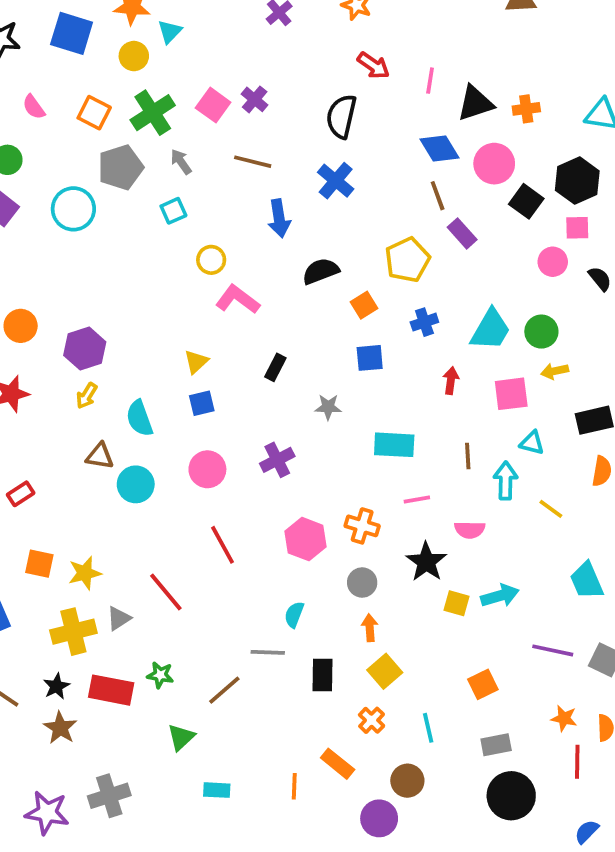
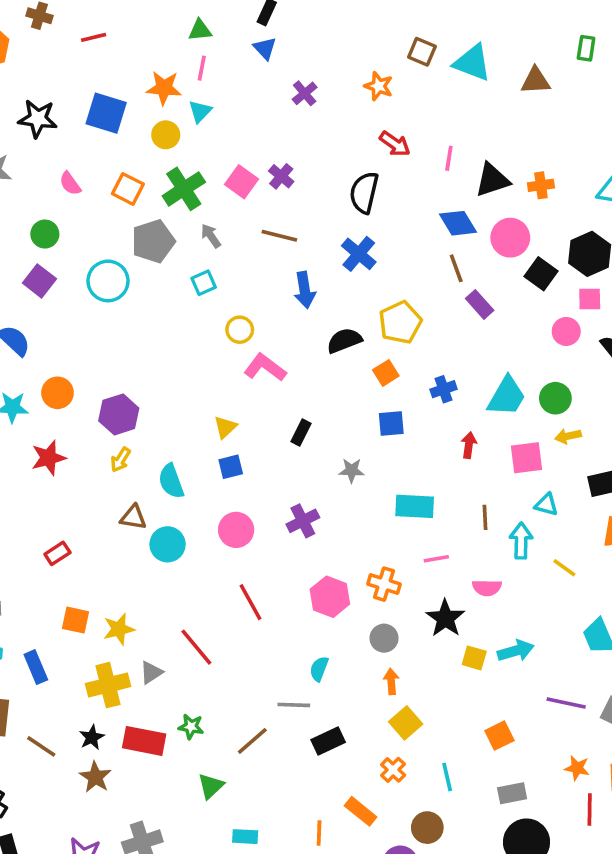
yellow pentagon: (407, 260) -> (400, 322), moved
black rectangle: (323, 675) -> (328, 741), moved, turned 64

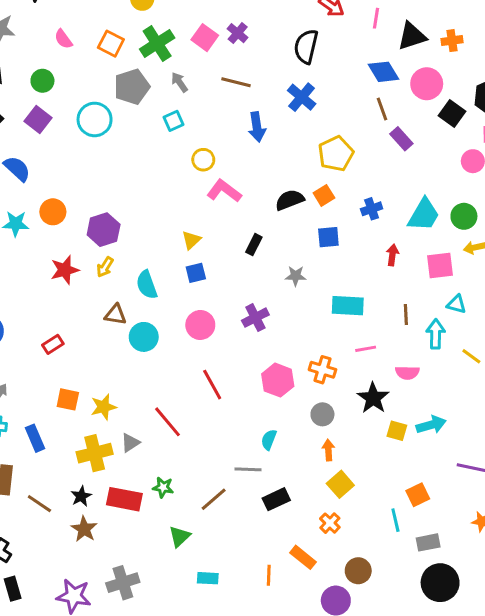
black semicircle: (344, 340) -> (290, 200), moved
red star: (48, 458) -> (65, 270), moved
cyan line: (447, 777) -> (395, 520), moved

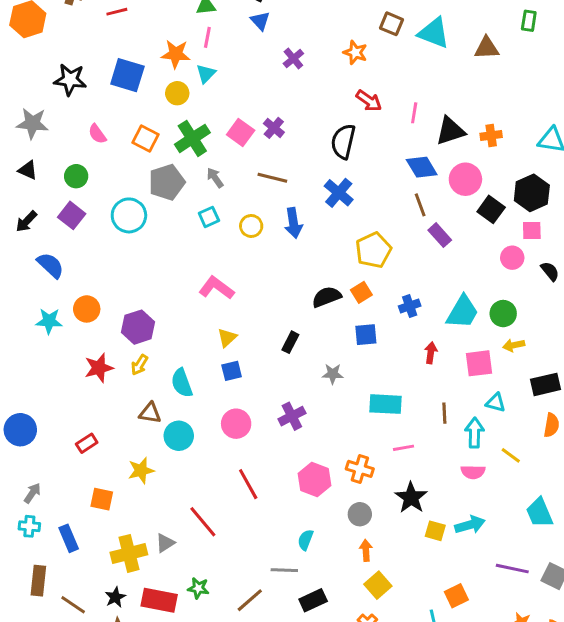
yellow circle: (203, 160) -> (251, 226), moved
pink L-shape: (224, 191) -> (216, 288), moved
pink semicircle: (407, 373) -> (473, 472), moved
yellow star: (104, 407) -> (141, 470), moved

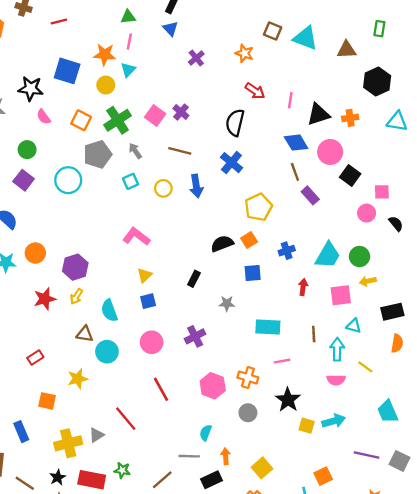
black star: (70, 80) -> (31, 89), moved
black hexagon: (532, 193) -> (377, 81), moved
orange arrow: (366, 550) -> (226, 456), moved

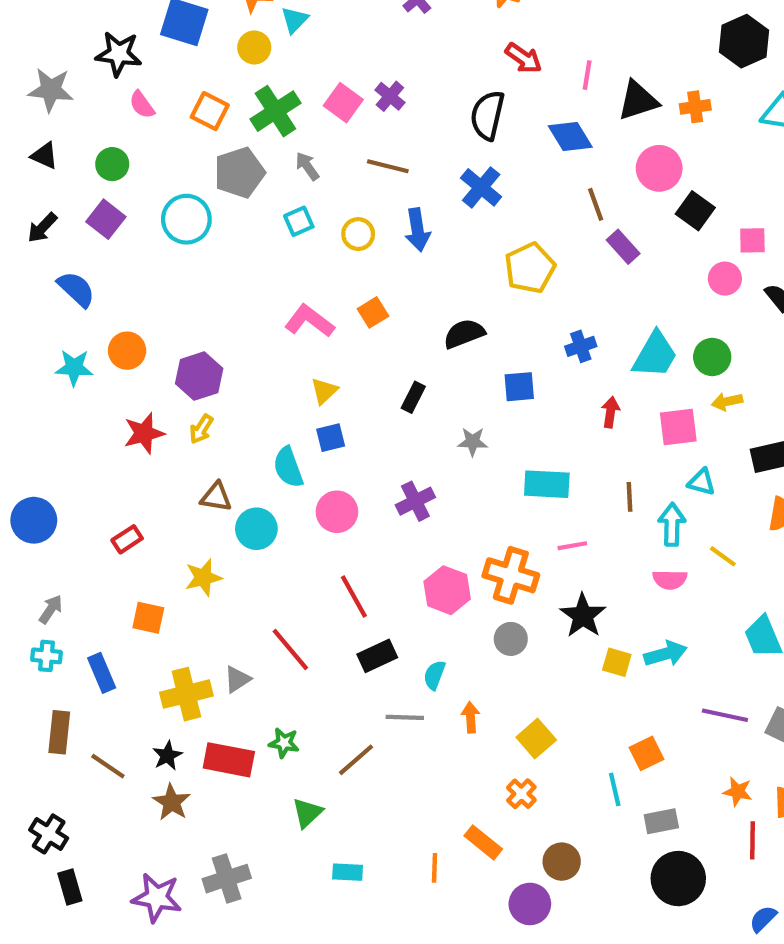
blue diamond: (296, 143) -> (570, 137), moved
orange square: (249, 240) -> (373, 312), moved
cyan semicircle: (109, 311) -> (288, 467), moved
orange cross: (248, 377) -> (511, 575), size x1.4
black rectangle: (212, 480) -> (377, 656), moved

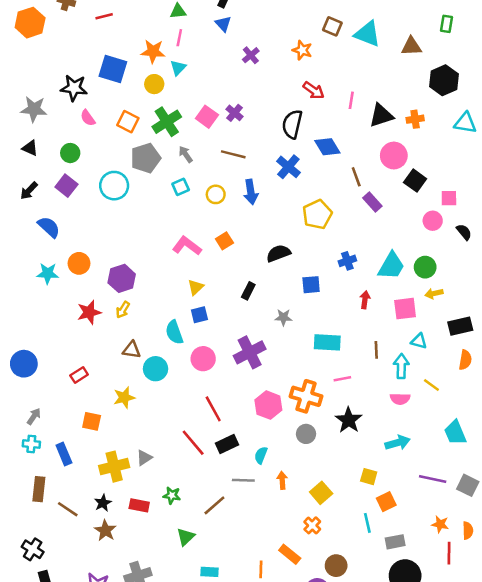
blue diamond: (570, 137) -> (327, 147), moved
purple cross: (415, 501) -> (250, 352), size x1.4
red line: (290, 650) -> (193, 443), moved
yellow square: (617, 662) -> (369, 477), moved
red rectangle: (229, 760) -> (139, 505), size x0.7

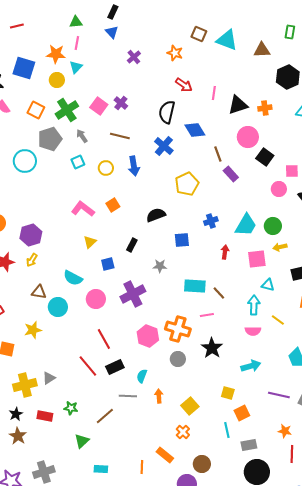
blue square: (199, 315) -> (108, 264), moved
cyan semicircle: (174, 332) -> (73, 278), turned -42
brown line: (376, 350) -> (219, 293), moved, turned -40

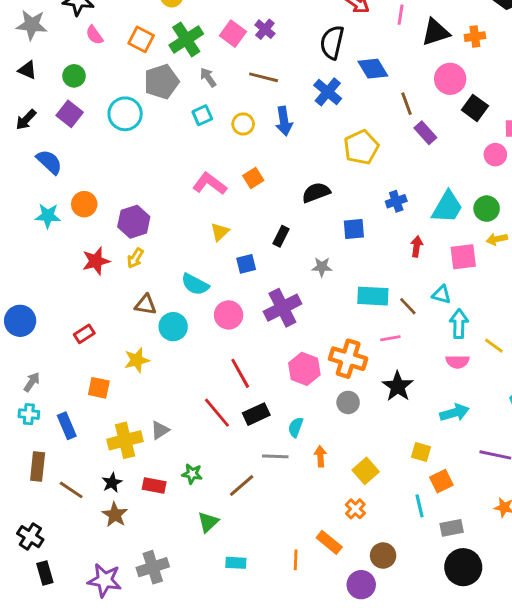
cyan triangle: (268, 285) -> (441, 295), moved

